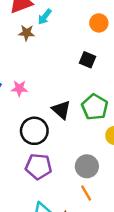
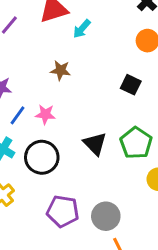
brown star: (27, 33) -> (60, 70), moved
black circle: (34, 131) -> (42, 157), moved
gray circle: (87, 166) -> (106, 216), moved

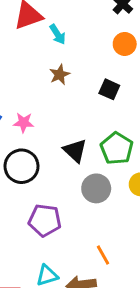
cyan arrow: (82, 29) -> (58, 34), turned -72
brown star: (60, 70) -> (60, 75), moved, turned -30
gray circle: (106, 216) -> (96, 188), moved

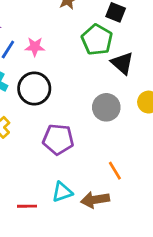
green pentagon: (117, 148) -> (97, 40), moved
black triangle: (75, 151) -> (122, 63), moved

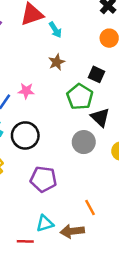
pink star: (35, 47) -> (26, 91), moved
gray circle: (106, 107) -> (84, 142), moved
red line: (27, 206) -> (25, 241), moved

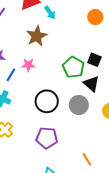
brown star: (57, 62) -> (37, 36), moved, size x1.5
black square: (96, 74) -> (94, 60), moved
black circle: (25, 135) -> (47, 101), moved

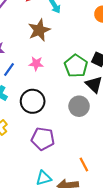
pink star: (28, 65) -> (36, 64), moved
black circle: (47, 101) -> (33, 101), moved

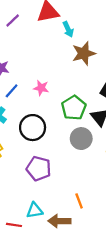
brown star: (39, 30) -> (84, 53), moved
green pentagon: (76, 66) -> (74, 108), moved

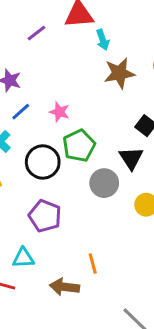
purple line: (13, 20) -> (36, 33), moved
green pentagon: (74, 108) -> (79, 146), moved
cyan triangle: (35, 210) -> (23, 258), moved

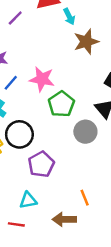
pink star: (59, 112) -> (42, 79), size x1.5
black circle: (43, 162) -> (19, 134), moved
purple pentagon: (45, 216) -> (41, 164), turned 30

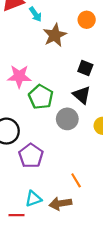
cyan triangle: (28, 200) -> (33, 199), moved

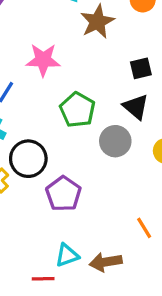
black square: (85, 68) -> (141, 68), turned -35
pink star: (19, 76) -> (43, 60), moved
orange line: (76, 180) -> (144, 228), moved

